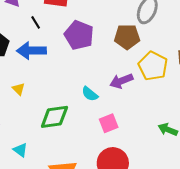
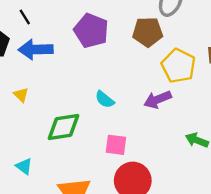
black line: (36, 22) -> (25, 17), moved
purple arrow: (121, 81) -> (158, 100), moved
pink square: (109, 123) -> (116, 145), moved, turned 30

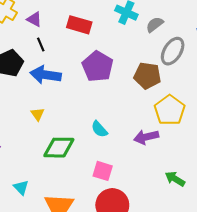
yellow triangle: (21, 95) -> (37, 114), moved
cyan triangle: (24, 166) -> (21, 187), moved

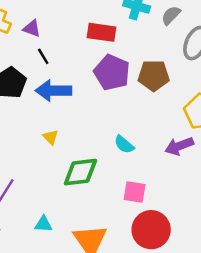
red rectangle: (79, 25) -> (102, 32), moved
brown pentagon: (147, 76) -> (154, 76), moved
cyan triangle: (21, 187) -> (43, 224), turned -35

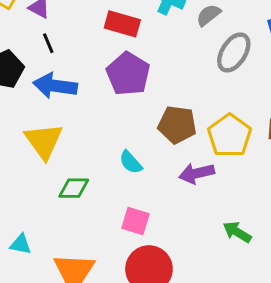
brown pentagon: (154, 76) -> (177, 125), moved
yellow triangle: (51, 137) -> (44, 141), size x2.0
green diamond: (80, 172) -> (74, 188), size x0.7

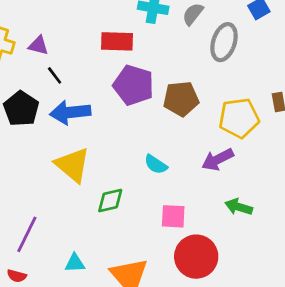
brown pentagon: (177, 125) -> (181, 99), moved
yellow pentagon: (230, 136) -> (239, 118), turned -30
green arrow: (237, 232) -> (239, 207), moved

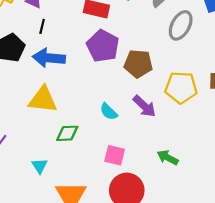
black line: (55, 75) -> (42, 26), turned 40
purple arrow: (218, 160) -> (144, 106), moved, turned -120
yellow triangle: (72, 165) -> (43, 100), turned -44
cyan triangle: (75, 263) -> (40, 166), moved, turned 49

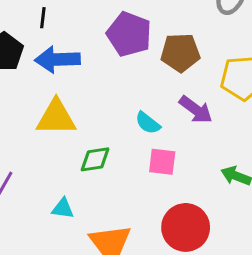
pink square: (115, 155) -> (162, 162), moved
cyan triangle: (40, 166) -> (63, 208), turned -42

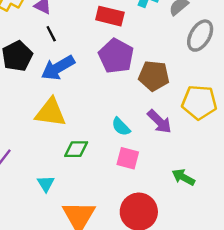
black line: (43, 18) -> (51, 34), turned -42
blue arrow: (57, 60) -> (58, 68), turned -36
cyan triangle: (63, 208) -> (46, 184), turned 42

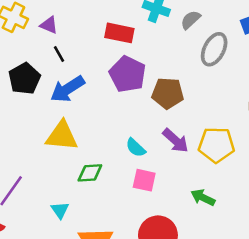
yellow pentagon: (199, 102) -> (216, 145), moved

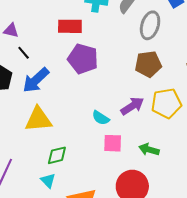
brown pentagon: (168, 93) -> (148, 64), moved
purple arrow: (176, 141) -> (132, 106), turned -65
green diamond: (90, 173) -> (57, 155), moved
green arrow: (203, 198) -> (149, 150), moved

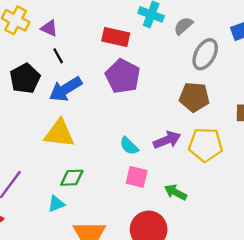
cyan triangle: (48, 181) -> (56, 204), turned 42

